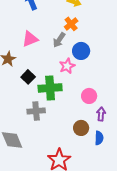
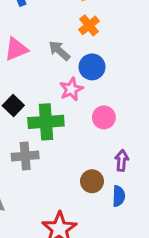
orange cross: (71, 24) -> (89, 25), moved
gray arrow: (59, 40) -> (59, 51), turned 98
pink circle: (89, 96) -> (104, 117), moved

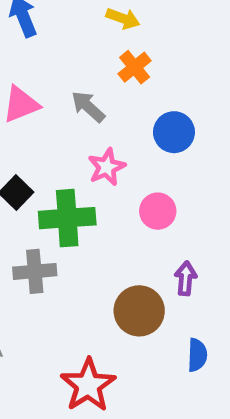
blue circle: (92, 67) -> (174, 132), moved
brown circle: (92, 181) -> (139, 311), size x1.4
blue semicircle: (119, 196) -> (197, 355), moved

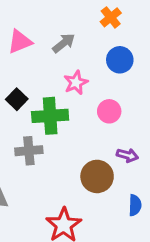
orange cross: (135, 67) -> (111, 17), moved
gray arrow: (88, 107) -> (64, 43), turned 100
purple arrow: (186, 278) -> (127, 155), turned 100

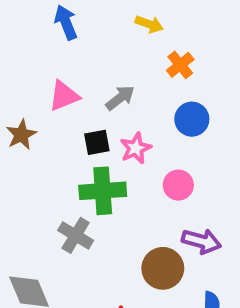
black square: (17, 99) -> (97, 142), moved, turned 35
gray cross: (29, 151) -> (76, 235), turned 36
purple arrow: (127, 155) -> (202, 241), size x1.4

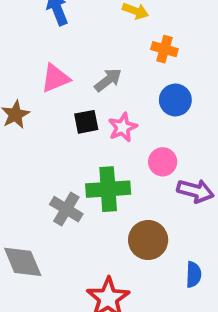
orange cross: (180, 65) -> (164, 49), turned -35
green cross: (103, 191) -> (108, 189), moved
purple arrow: (202, 241) -> (195, 191), moved

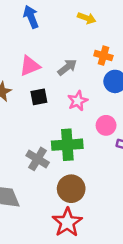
orange cross: (164, 49) -> (103, 56), moved
black square: (86, 122) -> (39, 97), moved
brown circle: (148, 240) -> (71, 189), moved

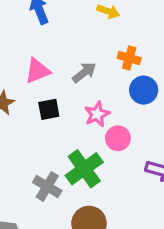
pink circle: (106, 125) -> (118, 138), moved
green cross: (67, 145) -> (84, 169), turned -32

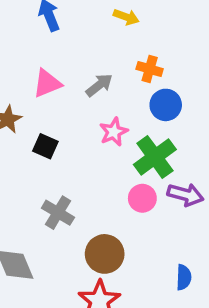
black square: (49, 109) -> (45, 146), moved, turned 35
pink circle: (118, 138) -> (142, 198), moved
green cross: (84, 169) -> (155, 157), moved

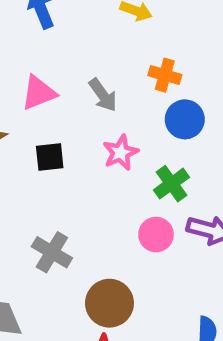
gray arrow: (99, 85) -> (103, 95), turned 92
black square: (45, 146) -> (50, 157), moved, turned -30
green cross: (155, 157) -> (171, 184), size x0.7

